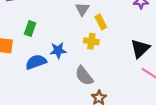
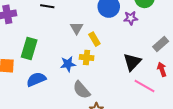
green rectangle: (30, 28) -> (29, 48), size x1.5
blue star: (58, 50) -> (68, 64), moved

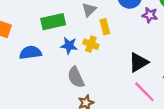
green rectangle: (29, 48) -> (53, 22), moved, turned 45

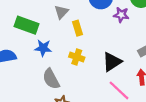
green rectangle: (53, 22) -> (27, 25), turned 35
yellow cross: (91, 44) -> (77, 57), moved

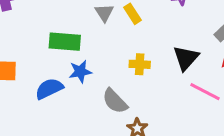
yellow rectangle: (78, 28) -> (132, 14), moved
blue star: (43, 48) -> (80, 72), moved

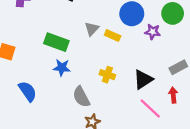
yellow rectangle: (132, 14) -> (113, 36), turned -49
blue semicircle: (49, 89) -> (28, 91), moved, turned 65

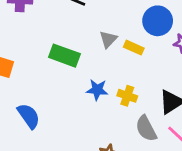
blue star: (62, 68) -> (97, 90), moved
gray semicircle: (81, 97) -> (146, 129), moved

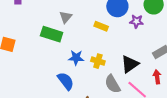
gray triangle: (108, 39) -> (66, 17), moved
blue semicircle: (29, 116) -> (66, 81), moved

